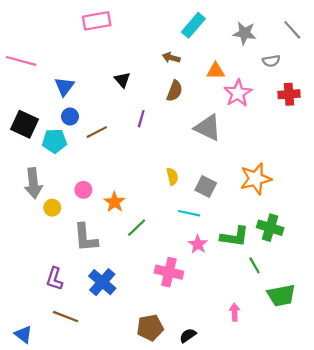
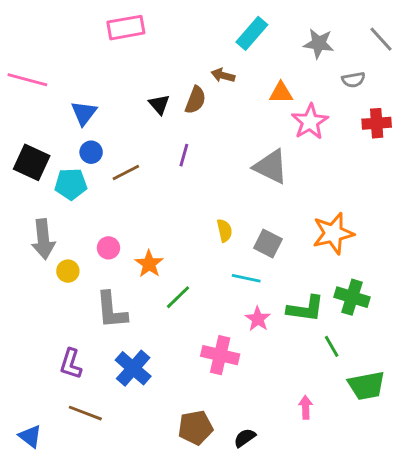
brown semicircle: (175, 91) -> (195, 100), moved

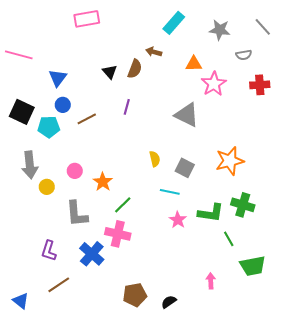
pink cross: (220, 355) -> (118, 234), moved
brown line: (85, 413) -> (59, 285), turned -55

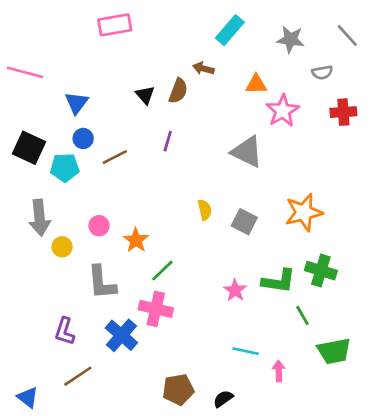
cyan line: (170, 192) -> (246, 351), moved

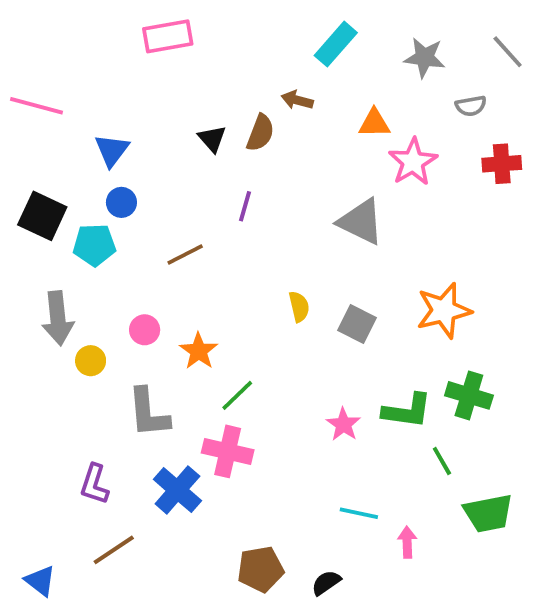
brown line: (115, 157) -> (185, 255), moved

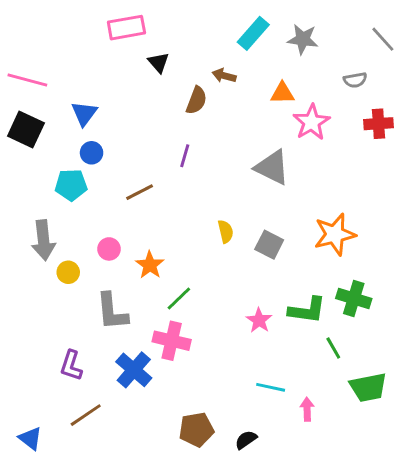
gray star: (425, 58) -> (303, 39), moved
black triangle: (212, 139) -> (159, 63), moved
black square: (42, 216) -> (26, 130), moved

